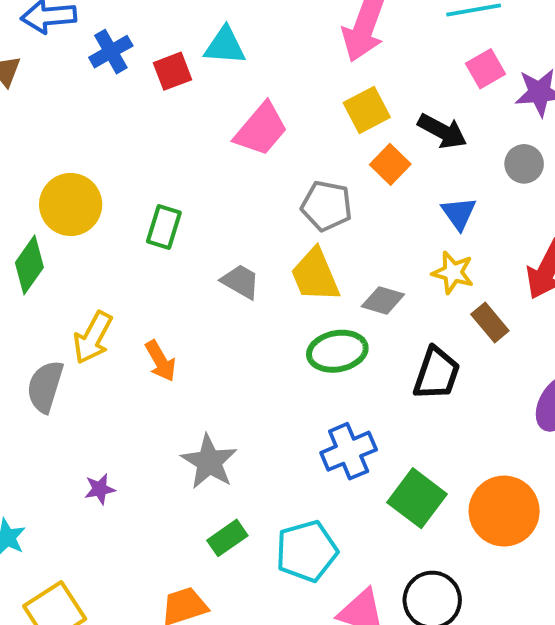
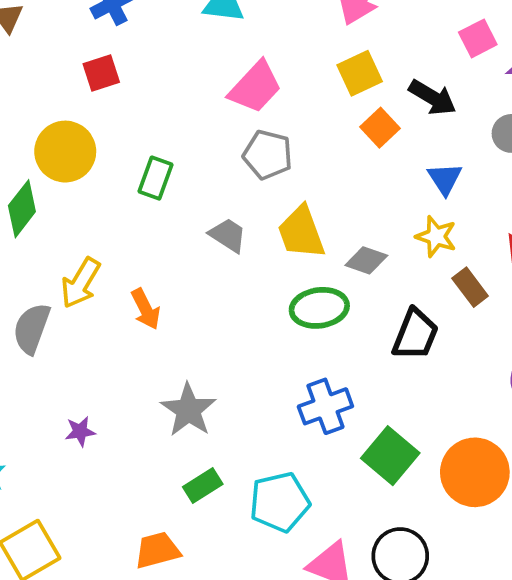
red square: (173, 71) -> (101, 73), moved
gray pentagon: (327, 206) -> (268, 155), moved

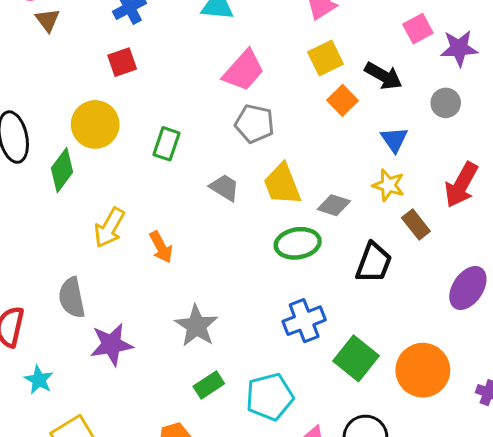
gray semicircle: (32, 328) -> (72, 298), moved, turned -30
purple star: (80, 431) -> (111, 344), size x1.8

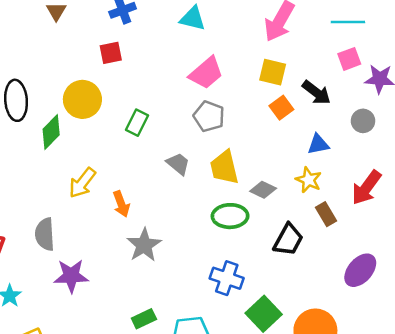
yellow square: (326, 58) -> (273, 72), turned 32
blue triangle: (394, 140) -> (318, 144), turned 45
blue cross: (304, 321) -> (227, 278), turned 32
gray star: (196, 326) -> (144, 245), moved

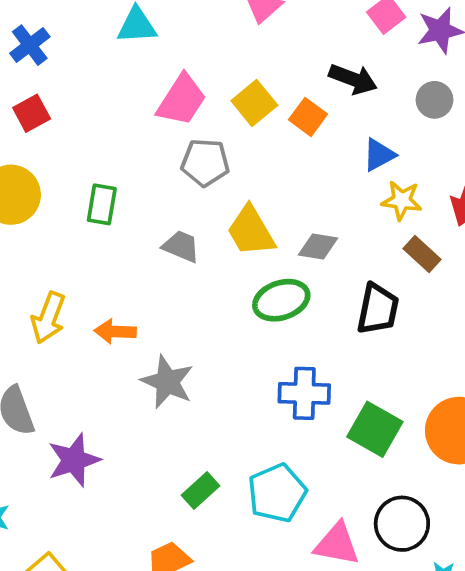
yellow square: (273, 72) -> (254, 103), moved, turned -36
yellow star: (309, 180) -> (402, 200), moved
orange arrow: (121, 204) -> (115, 331), turned 130

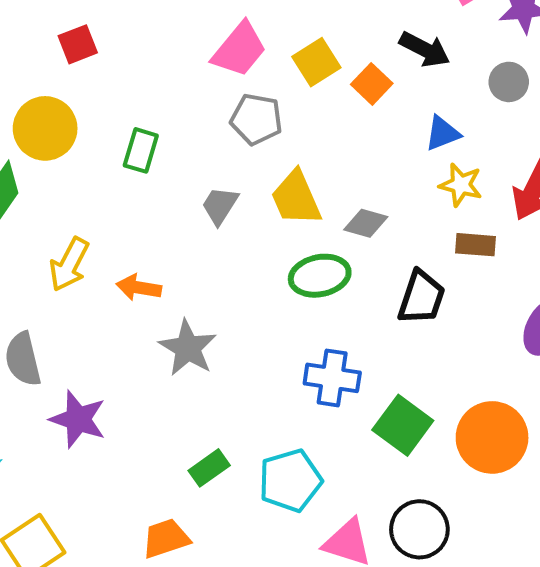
gray trapezoid: (181, 246) -> (220, 205), turned -87
brown rectangle: (422, 254) -> (476, 245), turned -45
purple star: (74, 460) -> (78, 419), turned 30

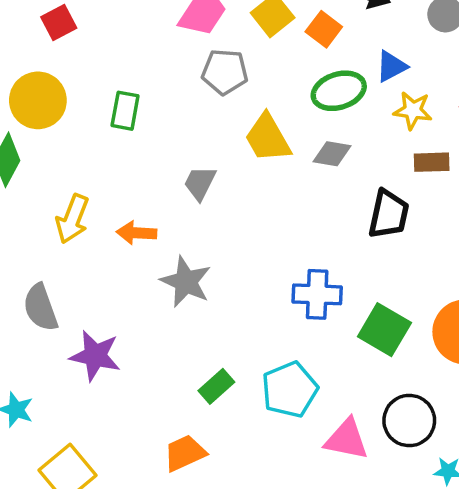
gray trapezoid: (220, 205) -> (200, 183), moved
green ellipse: (320, 276) -> (339, 91), moved

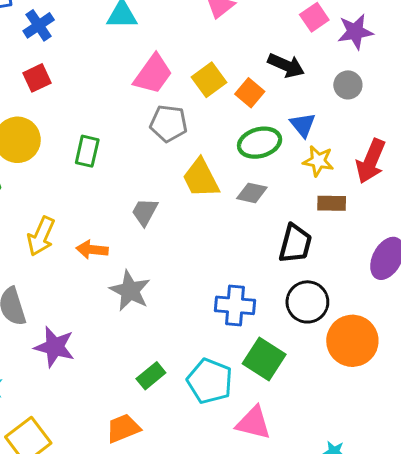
blue triangle: (391, 66) -> (303, 125), turned -44
green square: (384, 330) -> (264, 359), moved
cyan pentagon: (290, 390) -> (210, 381), turned -30
black circle: (409, 421) -> (307, 302), moved

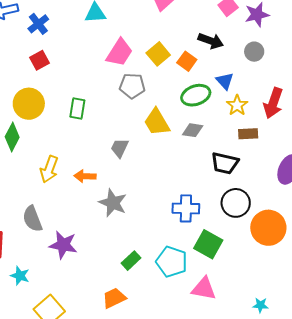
yellow star: (318, 161) -> (237, 105), turned 30
black trapezoid: (295, 244) -> (225, 163), turned 92

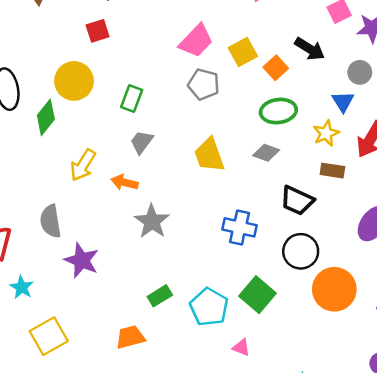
blue triangle: (225, 81) -> (343, 102), moved
yellow trapezoid: (157, 122) -> (209, 155), moved
gray trapezoid: (120, 148) -> (142, 142), moved
blue cross: (186, 208) -> (240, 227), moved
pink triangle: (204, 289) -> (241, 347), size x0.6

